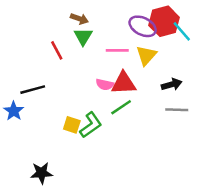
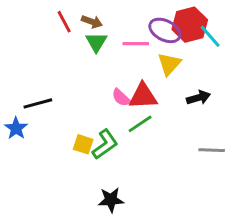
red line: (57, 50) -> (64, 22), moved
pink line: (117, 50) -> (136, 44), moved
pink semicircle: (105, 84) -> (121, 98), turned 30
gray line: (177, 110) -> (212, 150), moved
black star: (41, 173) -> (111, 200), moved

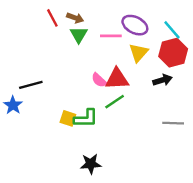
red hexagon: (190, 25) -> (173, 53), moved
green L-shape: (105, 144) -> (86, 118), turned 35

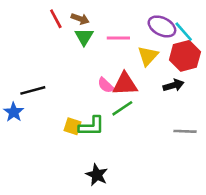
purple ellipse: (135, 25) -> (162, 26), moved
black star: (91, 164) -> (97, 175), turned 30

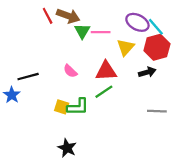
brown arrow: (80, 19) -> (68, 16), size x1.5
green triangle: (84, 37) -> (82, 31), moved
pink semicircle: (106, 85) -> (70, 71), moved
black star: (97, 175) -> (67, 148), moved

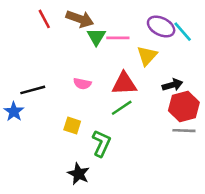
red line: (48, 16) -> (44, 19), moved
red hexagon: (157, 47) -> (184, 106), moved
pink semicircle: (70, 71) -> (82, 84), turned -32
green L-shape: (78, 107) -> (101, 143), moved, turned -65

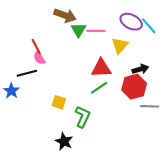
red line: (44, 19) -> (36, 46), moved
pink semicircle: (82, 84) -> (39, 58), moved, turned 48
red hexagon: (184, 106) -> (134, 87), moved

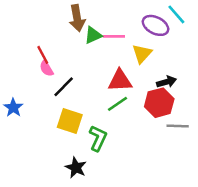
brown arrow: (65, 15) -> (77, 18), turned 60
cyan line: (149, 26) -> (176, 14), moved
green triangle: (78, 30) -> (93, 35), turned 35
black line: (27, 73) -> (64, 87), moved, turned -30
yellow square: (59, 102) -> (70, 121), size x1.5

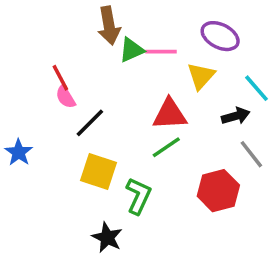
cyan line: (176, 14) -> (257, 88), moved
red hexagon: (159, 103) -> (218, 191), moved
gray line: (178, 126) -> (251, 154), moved, turned 50

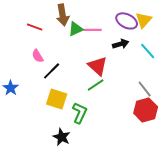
yellow triangle: (201, 76) -> (144, 20), moved
red line: (60, 78) -> (35, 27), moved, turned -42
red triangle: (170, 114) -> (98, 66), turned 45
black arrow: (236, 116) -> (121, 44), moved
red hexagon: (218, 191) -> (146, 110), moved

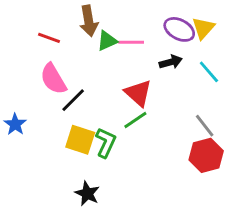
pink semicircle: (38, 56) -> (53, 79), size x1.6
green L-shape: (80, 113) -> (106, 143), moved

